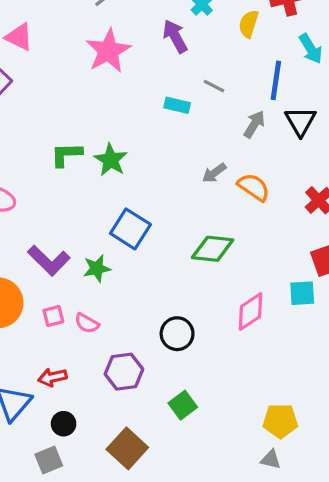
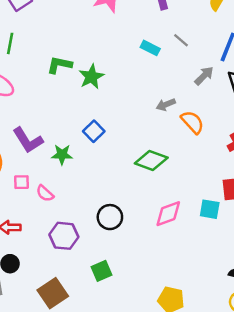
blue square: (130, 229) -> (94, 131), size x0.7

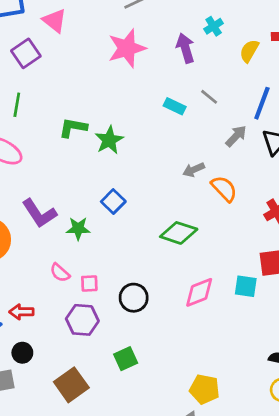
pink square: (21, 182) -> (89, 283), moved

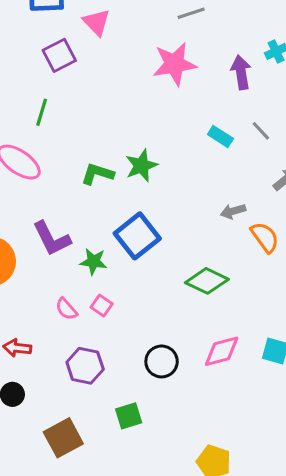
green L-shape: (73, 128) -> (97, 174), moved
blue square: (113, 202) -> (137, 236), size x1.6
pink square: (89, 283) -> (102, 306), moved, turned 30
black circle: (134, 298) -> (162, 361), moved

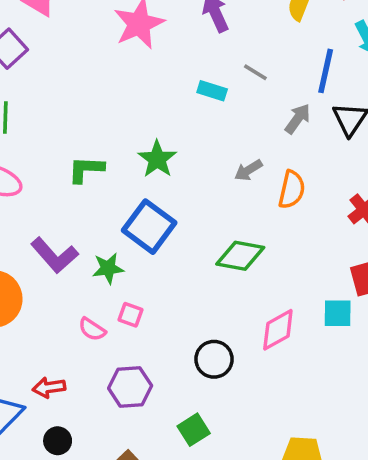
green star: (141, 166) -> (157, 159), moved
orange semicircle: (265, 237) -> (292, 190), turned 64

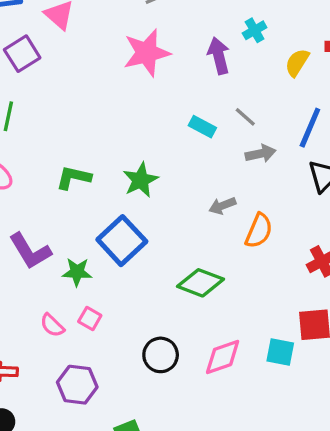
gray arrow: (298, 119) -> (261, 154), moved, turned 32
black circle: (214, 359) -> (161, 355), moved

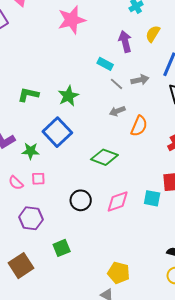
purple arrow: (219, 56) -> (125, 41), moved
yellow semicircle: (297, 63) -> (153, 34), moved
gray line: (245, 117) -> (117, 84), moved
pink square: (90, 318) -> (38, 179), turned -32

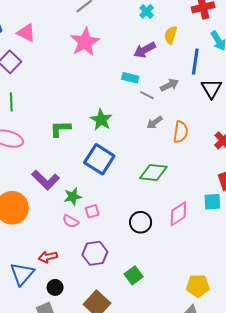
purple arrow: (125, 41) -> (145, 50), turned -90
green star: (31, 151) -> (73, 197), moved

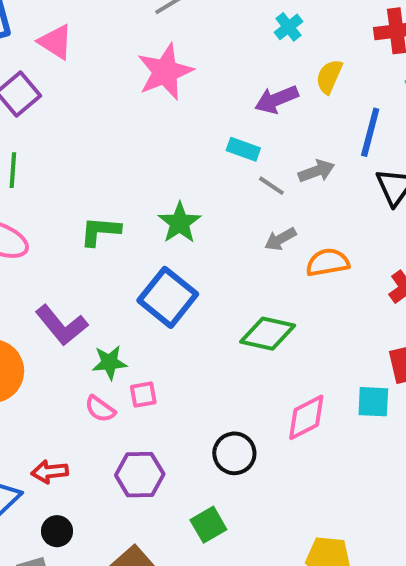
orange semicircle: (181, 132) -> (328, 262), turned -115
black circle: (141, 222) -> (234, 453), moved

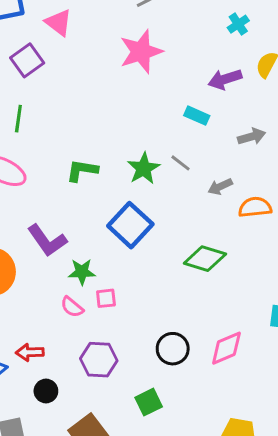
gray line: (271, 186) -> (181, 163), moved
pink diamond: (306, 417) -> (226, 348), moved
black circle: (57, 531) -> (46, 391), moved

